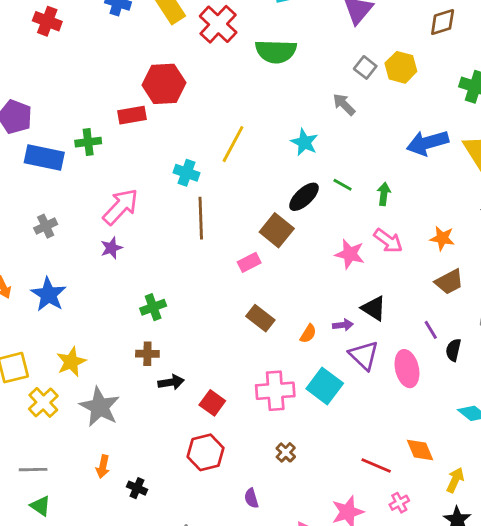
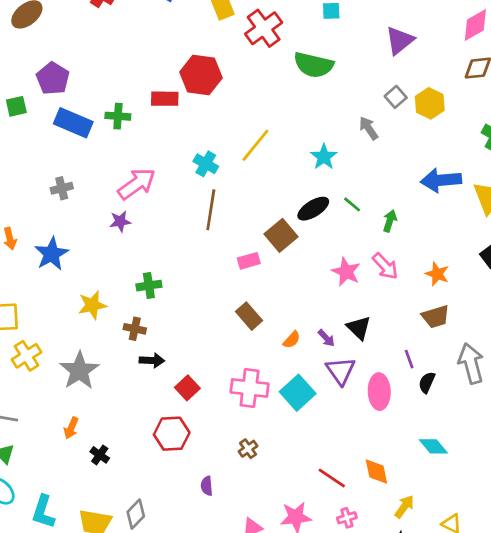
purple arrow: (343, 325) -> (326, 338), turned 42
yellow star: (71, 362) -> (92, 305), moved

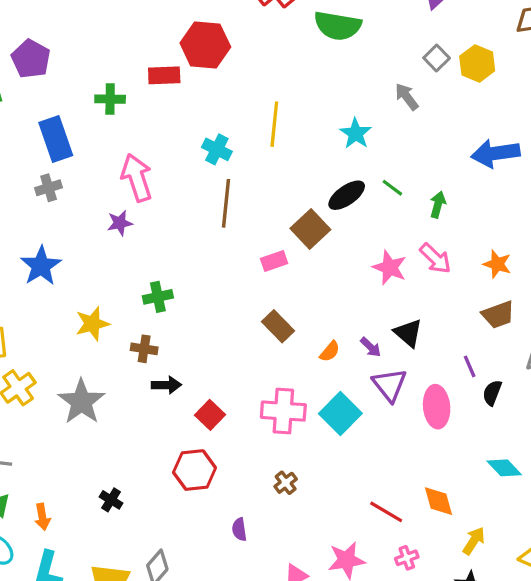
blue rectangle: (73, 123) -> (56, 139), moved, turned 51
yellow line: (255, 145) -> (274, 124), turned -30
pink arrow: (137, 184) -> (137, 178), turned -69
orange arrow: (71, 428) -> (42, 517), moved, turned -30

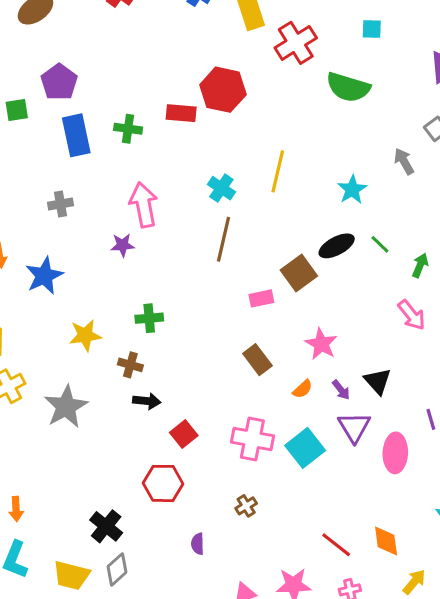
blue rectangle: (56, 139) -> (76, 135), moved
pink star: (390, 268) -> (321, 344), moved
black cross: (111, 500) -> (106, 526), moved, size x1.5

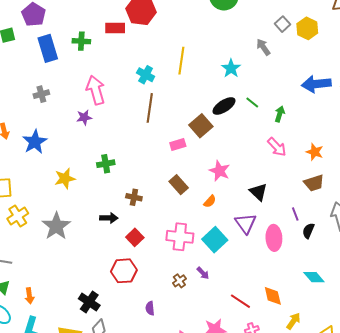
brown cross: (130, 365) -> (134, 197), moved
purple arrow: (341, 390) -> (203, 273), moved

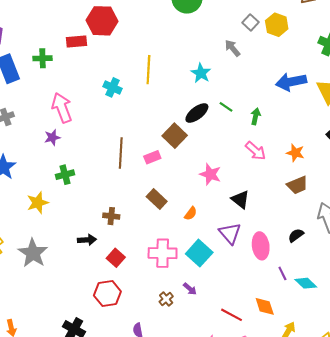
brown line: (150, 108) -> (121, 153), moved
green cross: (106, 164) -> (65, 175), moved
pink star: (219, 171) -> (210, 174), moved
purple line: (295, 214) -> (282, 273), moved
black semicircle: (308, 231) -> (296, 235), turned 35

